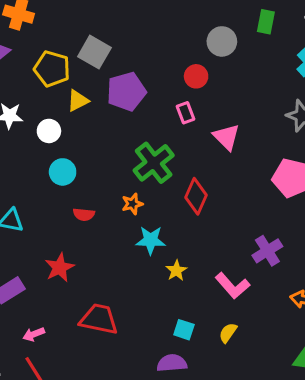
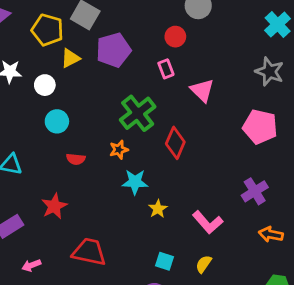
purple cross: (267, 251) -> (255, 191), moved

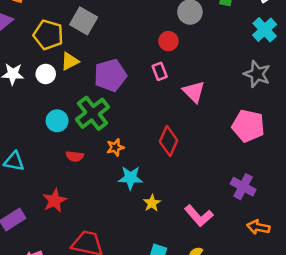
purple pentagon: (113, 50) -> (110, 75), moved
white circle: (45, 85) -> (46, 74), moved
green cross: (138, 113) -> (93, 113), moved
purple cross: (255, 191) -> (243, 187), turned -30

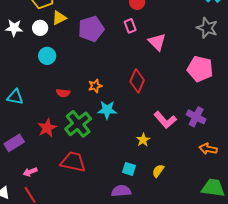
green cross: (93, 113) -> (78, 124), moved
cyan circle: (57, 121) -> (47, 56), moved
yellow star: (152, 203) -> (143, 140), moved
pink L-shape: (199, 216) -> (165, 120), moved

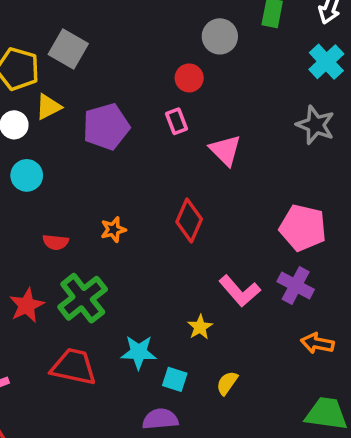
pink pentagon: (200, 69) -> (303, 228), moved
cyan star: (107, 110) -> (139, 352), moved

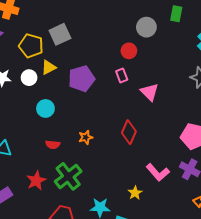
gray square: (68, 49) -> (60, 34), turned 35
cyan circle: (27, 175) -> (45, 108), moved

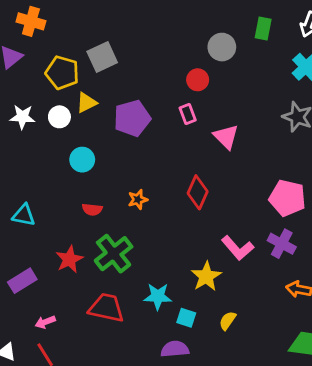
yellow star: (135, 193) -> (206, 276), size x1.5

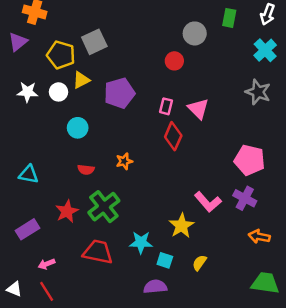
pink rectangle: (188, 114) -> (166, 106), moved, turned 35
red diamond: (198, 192) -> (173, 136), moved

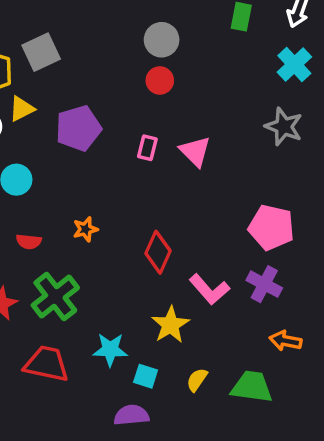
gray circle: (195, 33) -> (162, 40), moved
red diamond: (173, 136) -> (158, 252), moved
green trapezoid: (265, 283) -> (252, 387), moved

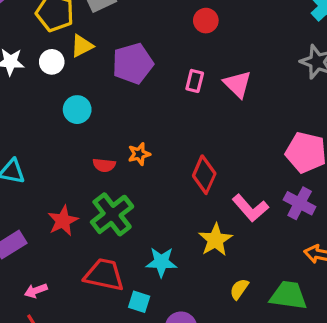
red semicircle: (29, 242) -> (104, 165), moved
cyan square: (146, 376) -> (139, 302), moved

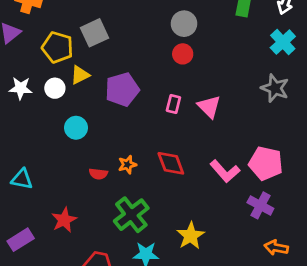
red diamond: (204, 175) -> (171, 163), moved, turned -44
pink L-shape: (250, 208) -> (225, 171), moved
green cross: (112, 214) -> (131, 215), moved

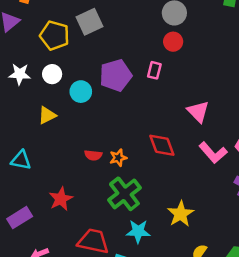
yellow triangle: (80, 75) -> (47, 115), moved
pink rectangle: (173, 104) -> (154, 70), moved
pink triangle: (209, 107) -> (198, 112), moved
cyan circle: (76, 128) -> (81, 92), moved
orange star: (127, 165) -> (118, 158), moved

